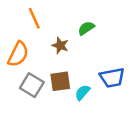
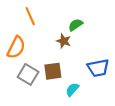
brown star: (60, 45) -> (64, 41), moved
cyan semicircle: (82, 92) -> (72, 90), moved

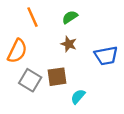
green semicircle: (76, 25) -> (70, 17), moved
blue trapezoid: (98, 68) -> (106, 56), moved

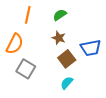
orange line: (32, 17) -> (28, 15), turned 36
brown square: (57, 77) -> (67, 59), moved, turned -30

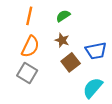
orange semicircle: (15, 44) -> (30, 47), moved
cyan semicircle: (67, 83) -> (93, 88), moved, size x1.5

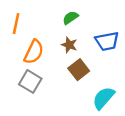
orange line: (29, 16) -> (16, 24), moved
blue trapezoid: (96, 51) -> (107, 41), moved

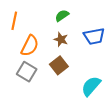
brown square: (79, 70) -> (59, 65), moved

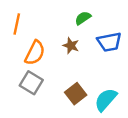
green semicircle: (62, 16) -> (83, 18), moved
brown square: (59, 65) -> (76, 94), moved

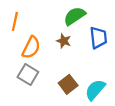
green semicircle: (83, 18) -> (75, 16), size x1.5
blue trapezoid: (109, 42) -> (98, 38), turned -85

